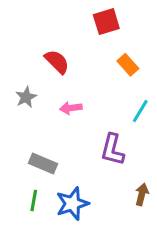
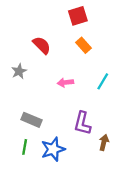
orange rectangle: (128, 65) -> (84, 45), moved
pink arrow: (71, 108) -> (65, 83), moved
purple L-shape: (112, 150) -> (82, 123), moved

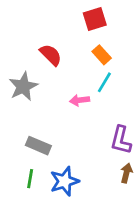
gray star: (19, 71) -> (23, 86), size x1.5
cyan line: (103, 81) -> (104, 82), moved
purple L-shape: (82, 123) -> (121, 140), moved

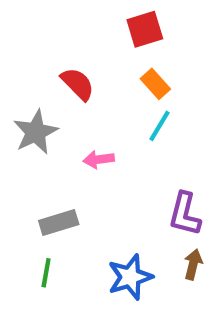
pink arrow: (80, 100) -> (99, 159), moved
gray rectangle: (38, 146) -> (59, 222), turned -40
blue star: (64, 181) -> (130, 277), moved

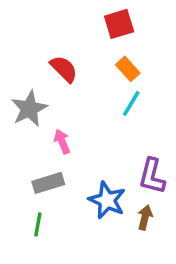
pink arrow: (99, 159) -> (62, 141), moved, turned 75
brown arrow: (193, 264) -> (145, 218), moved
blue star: (130, 277) -> (107, 200), moved, turned -30

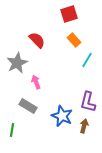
cyan line: (131, 103) -> (87, 60), moved
gray rectangle: (48, 183) -> (28, 106), turned 48
green line: (38, 224) -> (12, 130), moved

